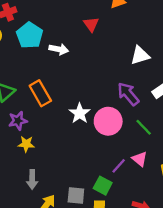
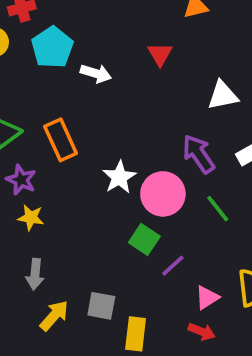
red triangle: (91, 24) -> (160, 54), moved
purple star: (18, 121) -> (21, 180), turned 30
pink triangle: (140, 159) -> (207, 298), moved, turned 42
green square: (103, 186) -> (144, 239), moved

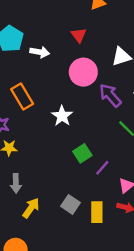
pink circle: (163, 194) -> (83, 72), moved
green square: (144, 239) -> (82, 153), turned 30
gray square: (101, 306) -> (70, 204), moved, turned 30
yellow rectangle: (136, 334) -> (97, 212), moved

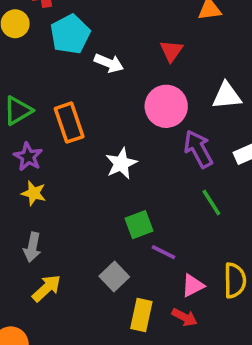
purple line: (102, 168) -> (163, 252), turned 63
gray square: (70, 204) -> (114, 276), moved

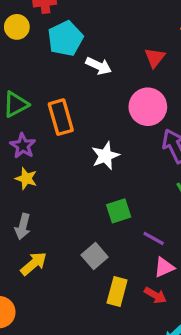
purple line: (163, 252) -> (154, 238), moved

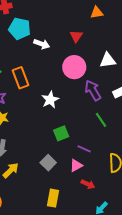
cyan pentagon: (65, 39) -> (20, 29), turned -30
pink triangle: (164, 267) -> (76, 165), moved
yellow rectangle: (117, 291) -> (53, 198), moved

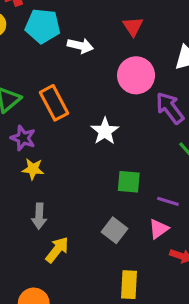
green square: (61, 133) -> (129, 182), turned 35

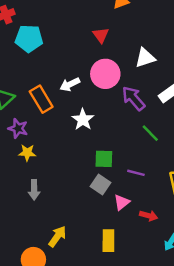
white arrow: (80, 46) -> (70, 84), moved, turned 144
pink triangle: (159, 229) -> (122, 202), moved
gray square: (114, 230) -> (101, 185), moved
yellow arrow: (57, 250) -> (57, 236), moved

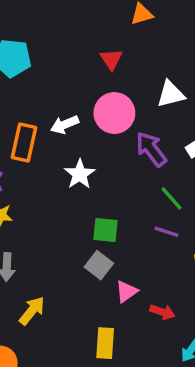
orange rectangle: (41, 99) -> (24, 143), turned 40
purple line: (136, 173) -> (166, 232), moved
yellow arrow: (57, 236) -> (32, 311), moved

